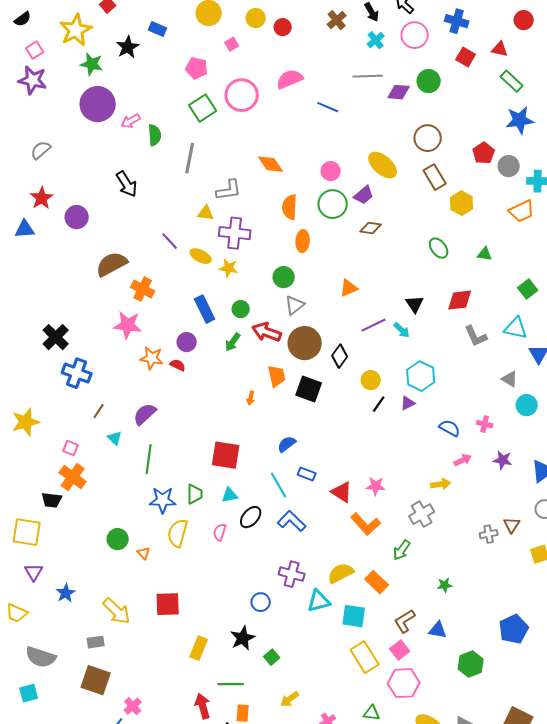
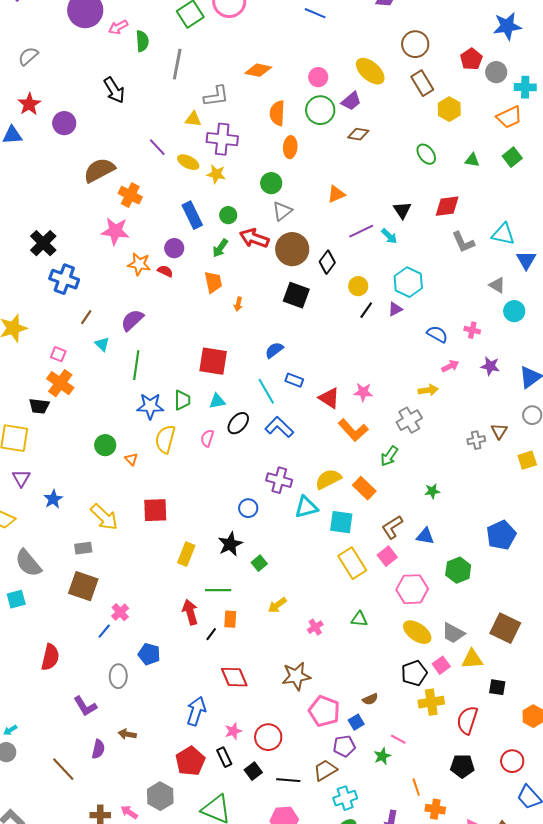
orange diamond: (271, 164) -> (258, 70), turned -44
green square: (528, 289) -> (512, 157), moved
orange trapezoid: (277, 376) -> (213, 282), moved
gray semicircle: (41, 657) -> (28, 563), turned 32
pink hexagon: (404, 683) -> (412, 589), moved

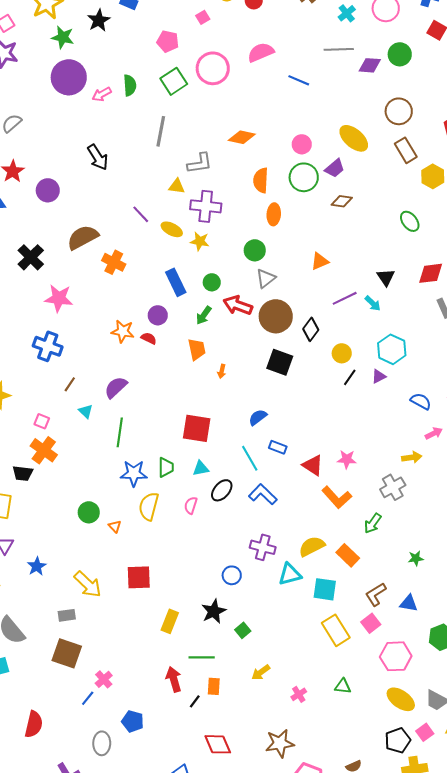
green semicircle: (142, 41) -> (130, 85), moved
pink star: (115, 231) -> (59, 298), moved
black cross: (43, 243) -> (31, 257), moved

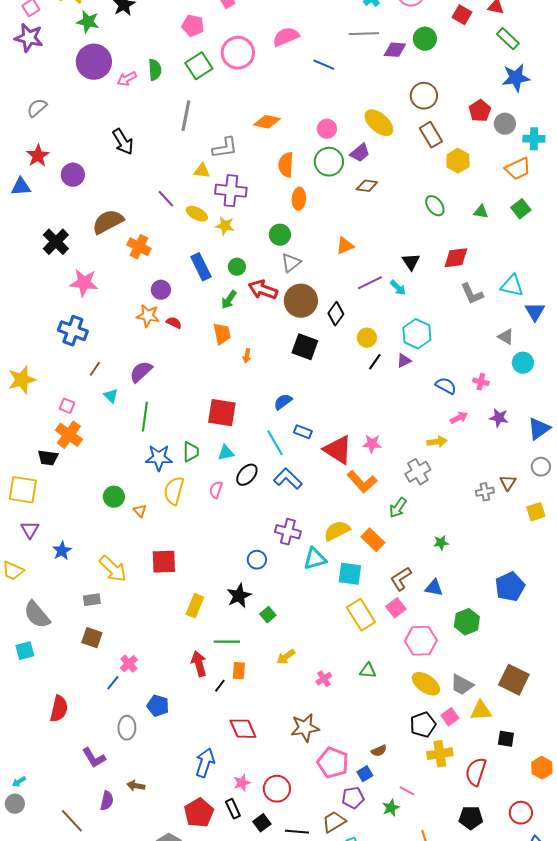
purple circle: (158, 315) -> (161, 290), moved
red triangle: (313, 465) -> (338, 450), size x1.4
brown square: (67, 653) -> (92, 638), size x0.7

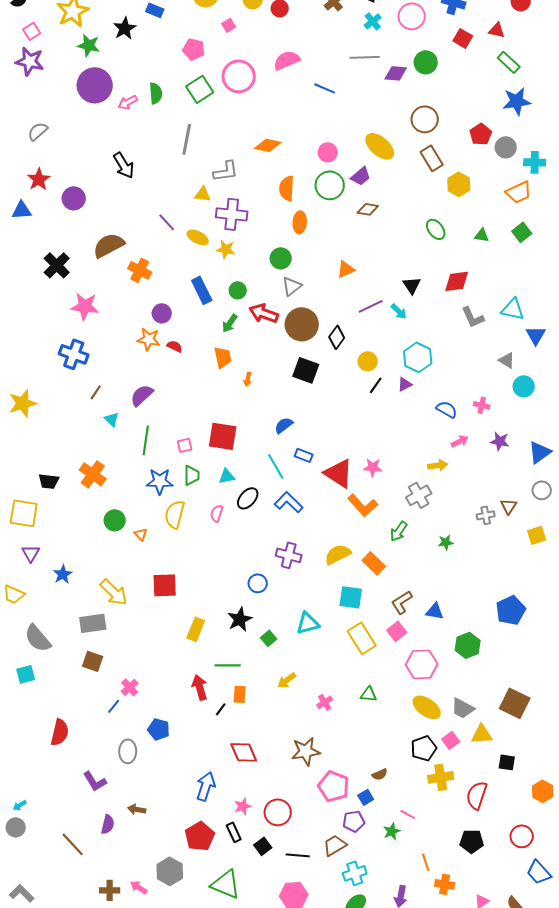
pink square: (67, 406) -> (185, 445), moved, turned -35
orange cross: (69, 435) -> (93, 474), moved
green star: (441, 543) -> (446, 542), moved
cyan triangle: (315, 559) -> (308, 623), moved
gray rectangle: (92, 600) -> (93, 623), size x1.5

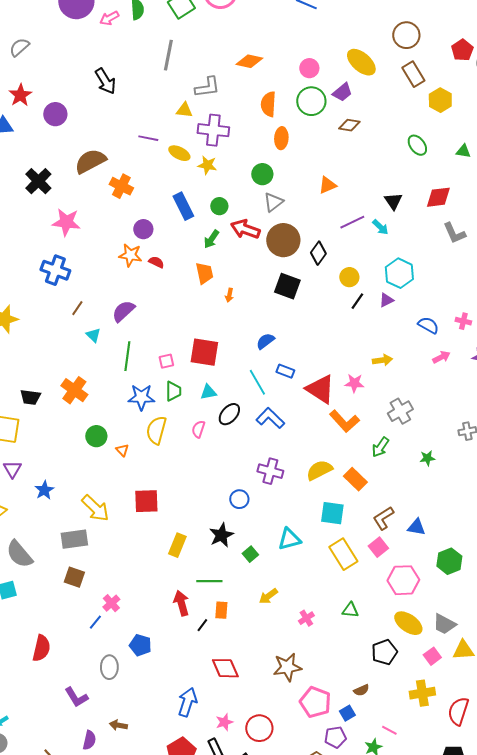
purple line: (167, 222) -> (148, 138), turned -36
yellow arrow: (438, 465) -> (382, 360), moved
black pentagon: (424, 748) -> (384, 652), moved

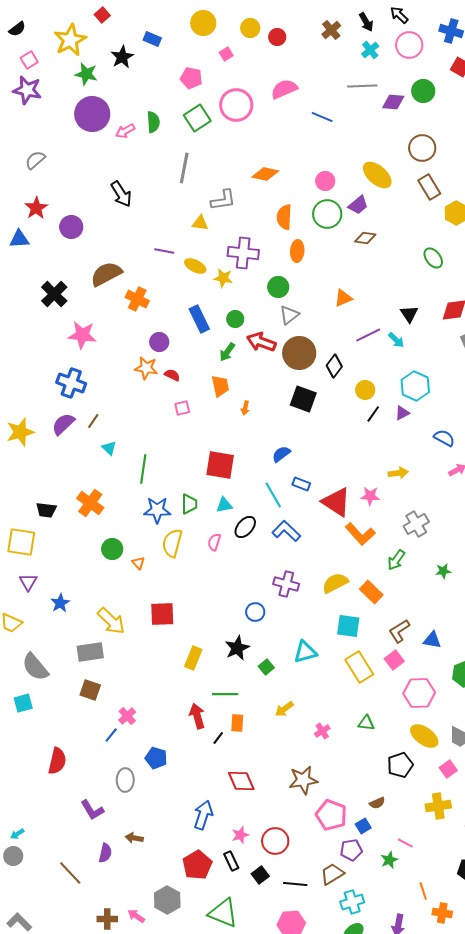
purple cross: (213, 130) -> (243, 253), moved
purple semicircle: (123, 311) -> (63, 424), moved
pink square: (166, 361) -> (182, 408), moved

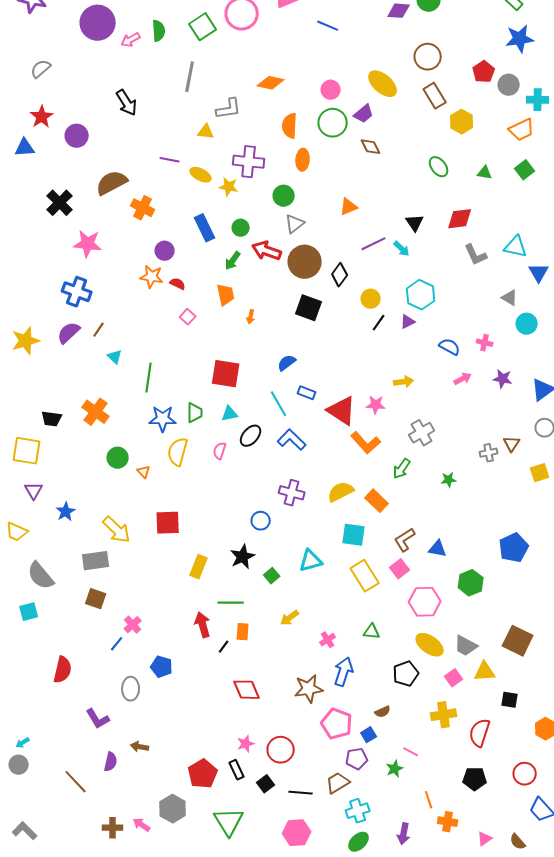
brown diamond: (365, 238) -> (371, 147), turned 55
pink square: (182, 408) -> (188, 317), turned -35
blue arrow: (203, 815) -> (344, 672), moved
green triangle: (223, 913) -> (229, 822), turned 36

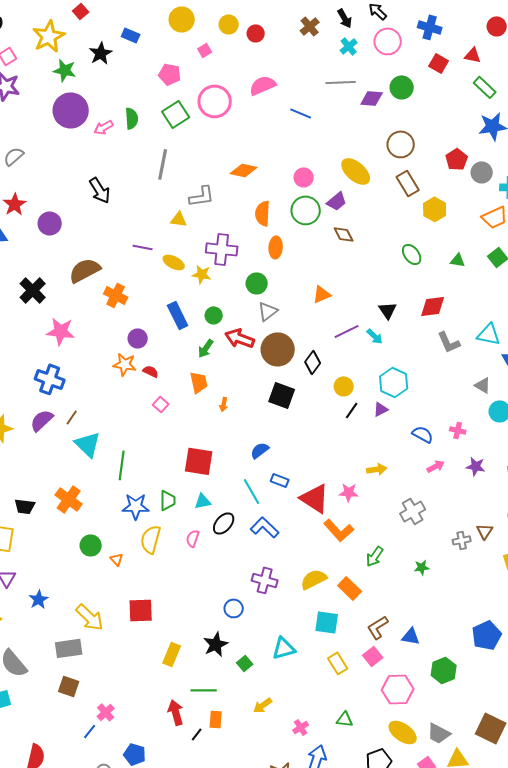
cyan triangle: (115, 357) -> (88, 444), size x1.8
gray cross: (422, 433) -> (413, 511), moved
yellow rectangle: (365, 576) -> (338, 663), size x0.7

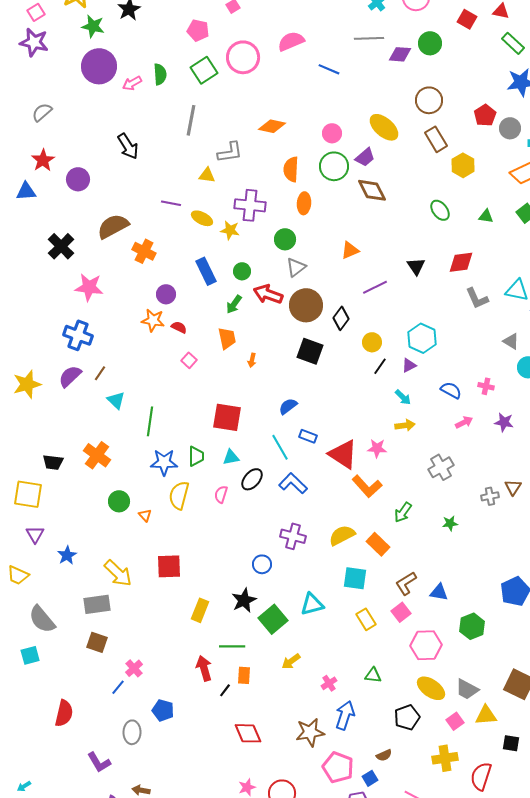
brown diamond: (344, 234) -> (372, 190), size x1.4
cyan arrow: (375, 336) -> (403, 397), moved
cyan triangle: (88, 444) -> (116, 400), size x0.7
green square: (245, 663) -> (273, 619), size x1.8

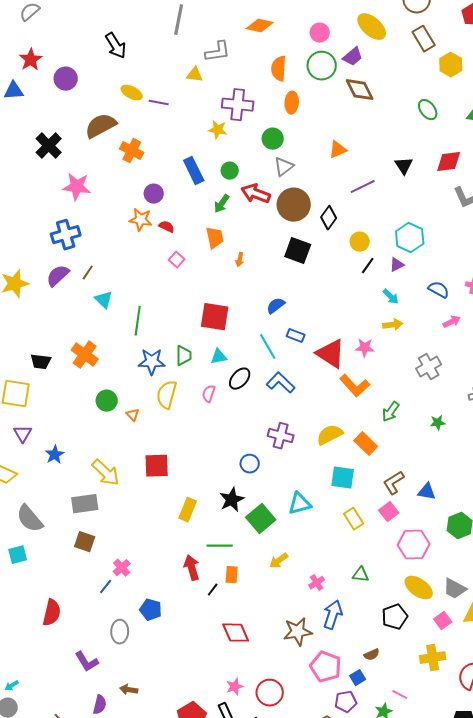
yellow ellipse: (202, 218) -> (132, 93), moved
blue cross: (78, 335) -> (66, 235), turned -36

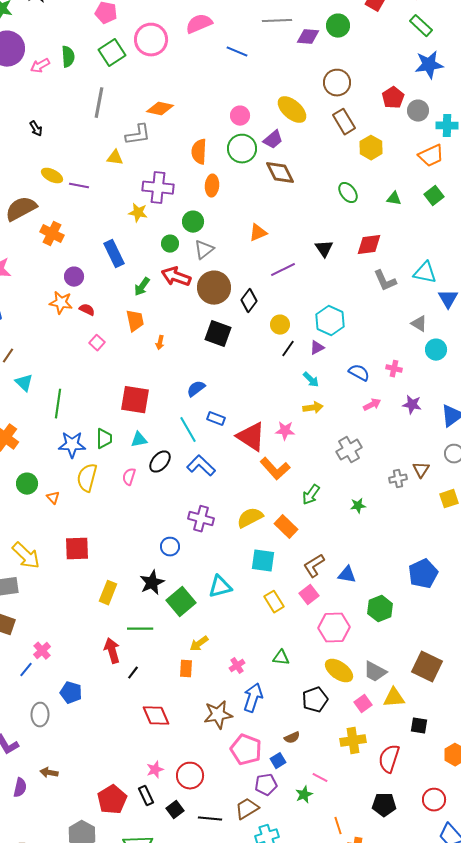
orange diamond: (260, 26) -> (160, 109), moved
black arrow: (116, 46) -> (36, 129), size x0.6
green circle: (230, 171) -> (170, 244), moved
orange rectangle: (232, 575) -> (186, 669), moved

